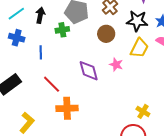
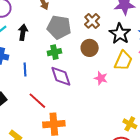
black star: (137, 21) -> (120, 34), turned 30
green cross: (62, 30) -> (54, 52), moved
purple diamond: (89, 71) -> (61, 76), moved

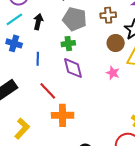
brown cross: (92, 21) -> (108, 15), turned 35
brown circle: (90, 48) -> (116, 43), moved

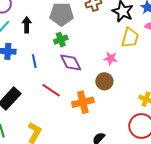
brown circle: (116, 43) -> (104, 81), moved
orange cross: (63, 115) -> (83, 102), moved

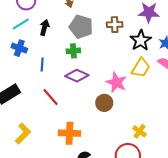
pink star: (111, 58) -> (116, 82), size x1.5
purple diamond: (71, 62) -> (77, 76), turned -55
orange cross: (83, 102) -> (70, 133), moved

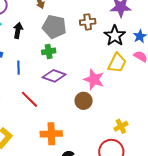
yellow cross: (140, 131) -> (121, 126), turned 32

